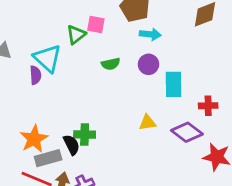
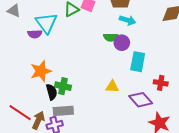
green semicircle: (111, 64) -> (111, 37), moved
purple semicircle: (35, 75) -> (35, 34), turned 80
orange star: (34, 139) -> (41, 71), moved
gray rectangle: (48, 158) -> (63, 111), moved

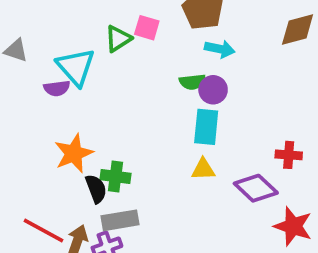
cyan rectangle: (138, 62) -> (206, 127), moved

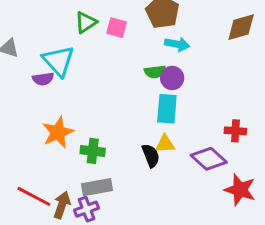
green triangle: (118, 39) -> (86, 22), moved
black semicircle: (96, 189) -> (151, 156), moved

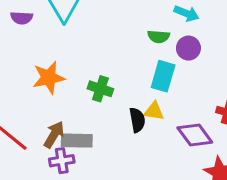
purple circle: (172, 78) -> (188, 48), moved
purple semicircle: (43, 79) -> (22, 18), moved
green cross: (93, 151) -> (100, 89), moved
brown arrow: (62, 205) -> (54, 135), moved

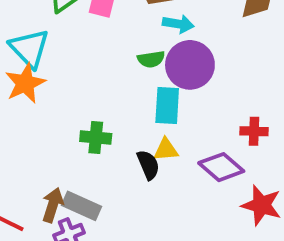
purple circle: (188, 48) -> (190, 65), size x1.6
orange star: (49, 78) -> (25, 83), moved
gray rectangle: (77, 141) -> (81, 206), turned 36

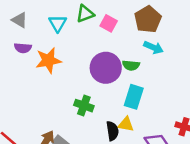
cyan triangle: (29, 48) -> (58, 23), moved, size x0.7
purple circle: (190, 65) -> (106, 68), moved

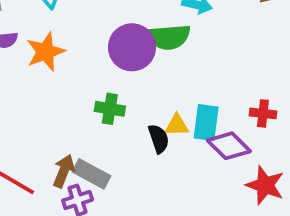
green semicircle: (131, 65) -> (169, 37), size x1.6
cyan rectangle: (134, 97) -> (206, 123), moved

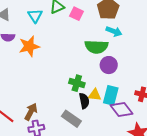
purple circle: (132, 47) -> (109, 65), moved, size x0.7
green cross: (110, 109) -> (77, 83), moved
gray rectangle: (91, 174) -> (71, 119), moved

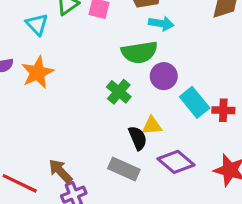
green cross: (77, 83) -> (119, 92), moved, turned 35
cyan rectangle: (111, 95) -> (195, 102), moved, turned -42
purple diamond: (122, 109) -> (176, 162), moved
brown arrow: (31, 112) -> (60, 171), turned -60

